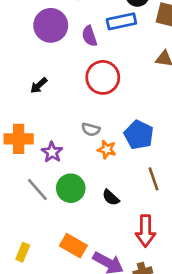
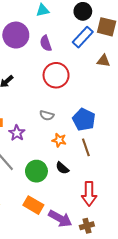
blue rectangle: (121, 21) -> (83, 37), moved, turned -35
orange star: (107, 149) -> (59, 140), moved
brown line: (153, 179) -> (86, 147), moved
green circle: (71, 188) -> (36, 171), moved

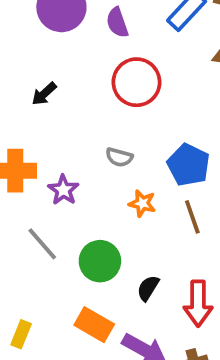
black semicircle: (62, 168) -> (148, 288), moved, turned 80

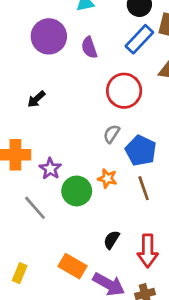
red circle: (136, 82) -> (124, 91), moved
gray semicircle: (119, 157) -> (112, 134), moved, turned 108
green circle: (100, 261) -> (77, 191), moved

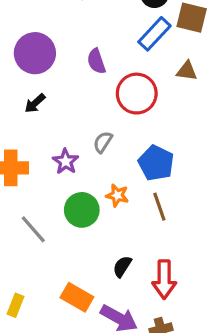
purple circle: (49, 36) -> (35, 53), moved
purple semicircle: (89, 48) -> (96, 61), moved
gray semicircle: (112, 134) -> (103, 142), moved
purple star: (50, 169) -> (66, 161), moved

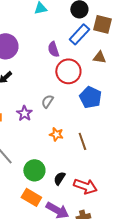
purple semicircle: (96, 61) -> (53, 49), moved
blue pentagon: (156, 163) -> (90, 97), moved
green circle: (82, 210) -> (34, 170), moved
red arrow: (164, 279) -> (85, 186), turned -70

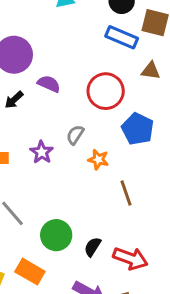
blue rectangle: (79, 34) -> (122, 37), turned 70
purple semicircle: (53, 49) -> (49, 84), moved, turned 133
orange star: (56, 134) -> (98, 159), moved
orange rectangle: (31, 197) -> (30, 272), moved

